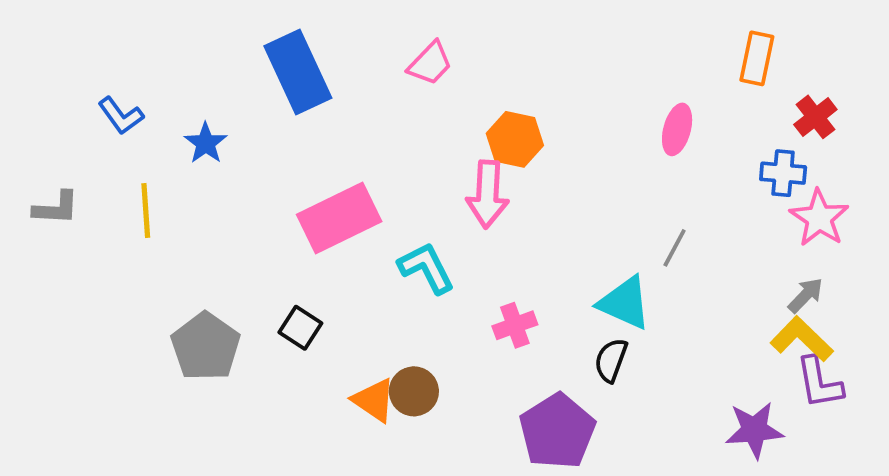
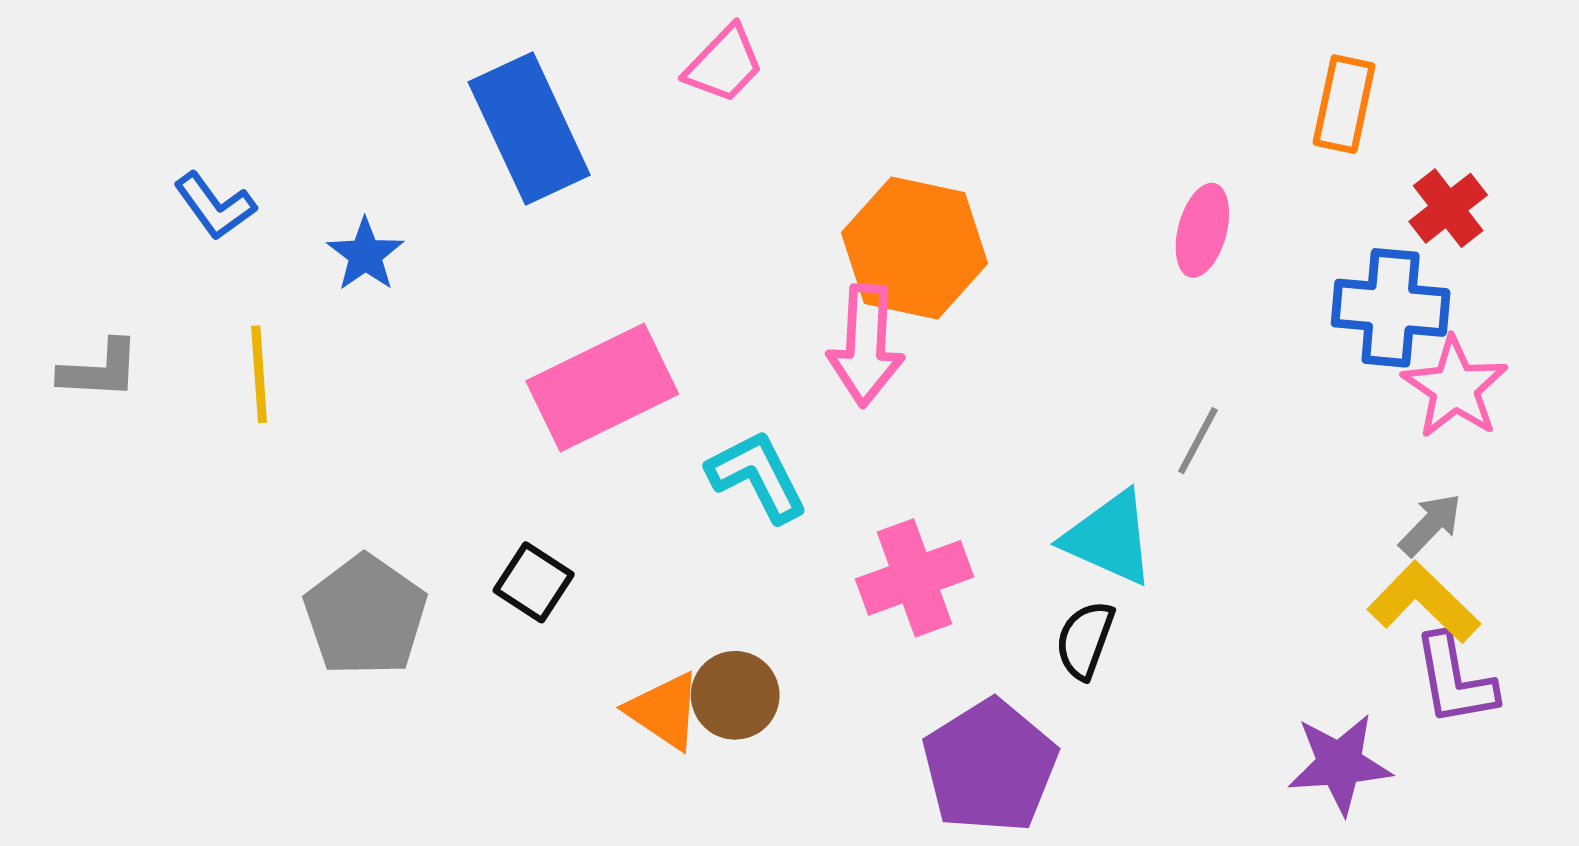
pink trapezoid: (430, 63) -> (724, 64), moved
orange hexagon: (515, 139) -> (914, 248), size x1.4
blue cross: (783, 173) -> (1391, 308), size x1.4
pink cross: (515, 325) -> (914, 578), size x1.4

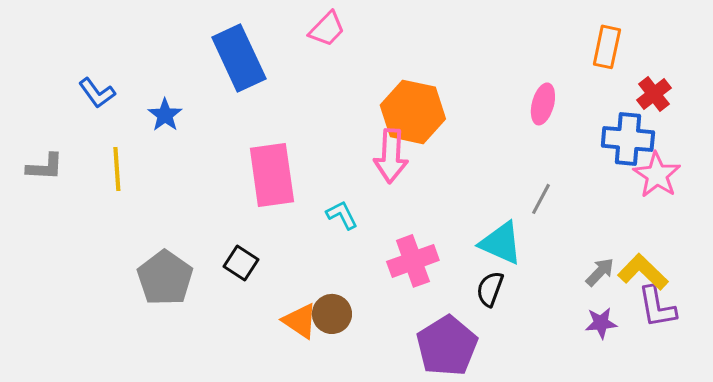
pink rectangle: (602, 388) -> (272, 175), turned -72
cyan L-shape: (757, 476) -> (342, 215), size x0.7
gray arrow: (1430, 525) -> (600, 272), moved
purple star: (1340, 764) -> (601, 323), moved, size x0.7

